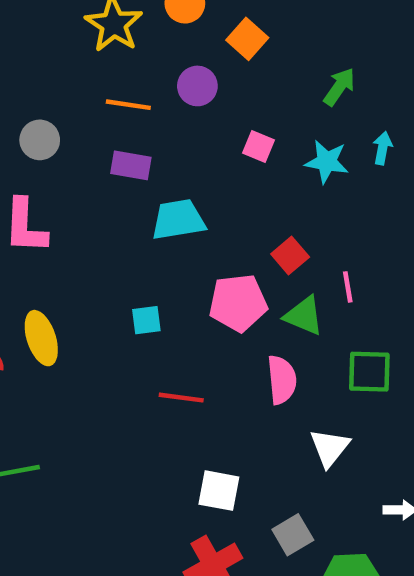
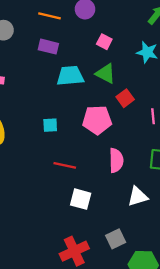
pink square: (258, 146) -> (104, 42), moved
green triangle: (304, 316) -> (106, 74), moved
white triangle: (330, 448) -> (138, 196), turned 30
white square: (219, 491) -> (81, 199), moved

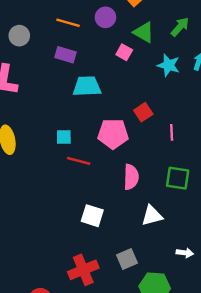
green triangle: (106, 74) -> (144, 32), moved
red line: (65, 165) -> (79, 161), moved

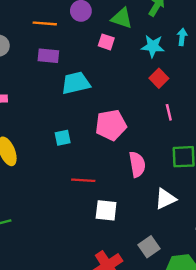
red square: (143, 112) -> (159, 78), moved
red line: (79, 161) -> (83, 180), moved

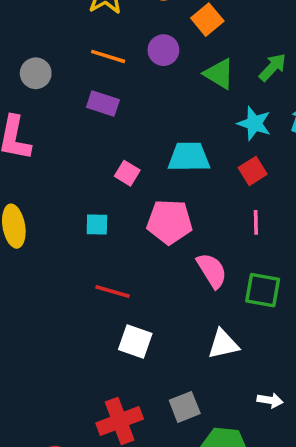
pink square: (106, 42) -> (127, 173), moved
cyan trapezoid: (76, 83) -> (189, 157), moved
pink semicircle: (137, 164) -> (212, 271), moved, turned -35

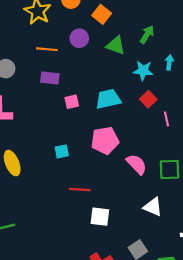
pink square: (127, 173) -> (72, 102), moved, turned -32
pink line: (256, 222) -> (166, 119), moved
white triangle: (223, 344) -> (153, 207), turned 48

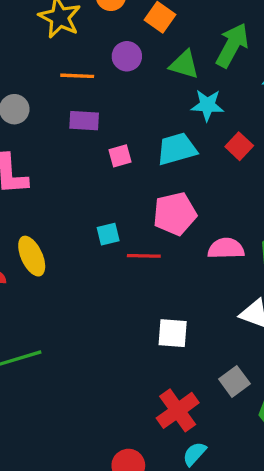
green arrow: (147, 35) -> (232, 45), size x1.5
cyan star: (143, 71) -> (207, 105), moved
pink semicircle: (137, 164) -> (226, 248), turned -45
red line: (80, 190) -> (144, 256), moved

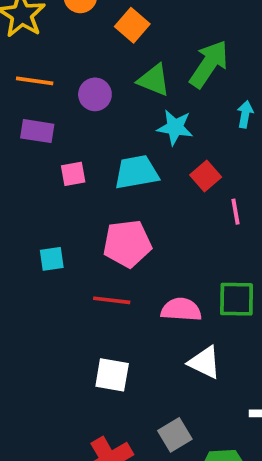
purple circle: (127, 56) -> (95, 94), moved
pink semicircle: (226, 248) -> (181, 310), moved
red line: (144, 256) -> (112, 300), moved

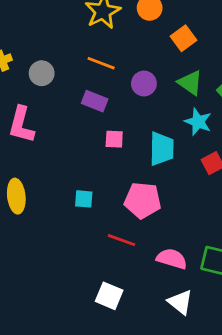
cyan trapezoid: (136, 172) -> (162, 149), turned 88

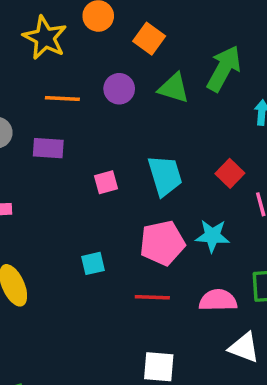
purple circle: (144, 83) -> (119, 89), moved
purple rectangle: (95, 101) -> (48, 148), moved
cyan star: (198, 122) -> (212, 236), moved

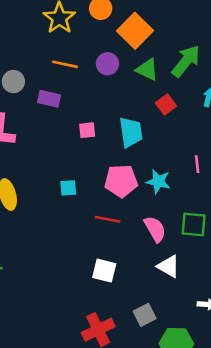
orange square: (149, 39) -> (135, 31), size x1.5
red square: (230, 173) -> (166, 104), moved
pink semicircle: (218, 300) -> (155, 229), turned 52

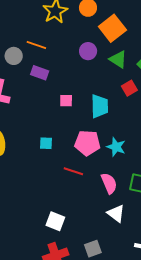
orange line: (65, 64) -> (36, 45), moved
white square: (104, 271) -> (55, 221), moved

